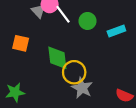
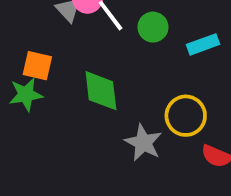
yellow circle: (74, 72) -> (186, 116), moved
green star: (15, 92) -> (26, 95), moved

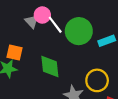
green circle: (153, 27) -> (79, 31), size x1.6

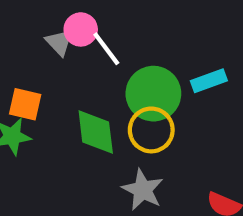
green circle: (79, 31) -> (153, 94), moved
yellow circle: (97, 80) -> (151, 130), moved

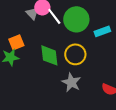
green circle: (153, 94) -> (76, 19), moved
orange square: (25, 104) -> (16, 42), turned -35

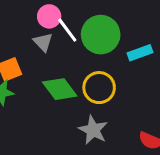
gray triangle: (32, 13) -> (43, 42), moved
green diamond: (49, 55) -> (60, 89), turned -30

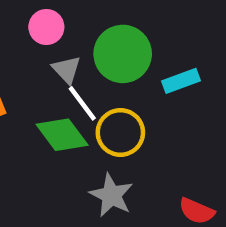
white line: (67, 30) -> (82, 103), moved
gray triangle: (43, 42) -> (67, 70), moved

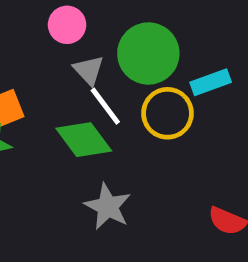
yellow circle: (120, 132) -> (167, 113), moved
gray star: (111, 195) -> (108, 207), moved

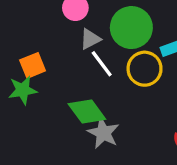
gray triangle: (89, 70) -> (90, 39), turned 45
green diamond: (84, 140) -> (87, 111), moved

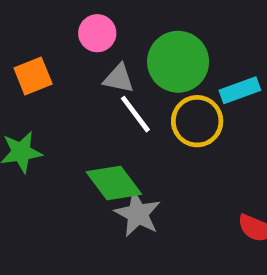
gray triangle: (90, 39) -> (119, 78), turned 40
orange square: (33, 65) -> (33, 76), moved

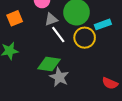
gray triangle: (119, 78) -> (51, 19), turned -32
green diamond: (114, 183) -> (49, 64), turned -45

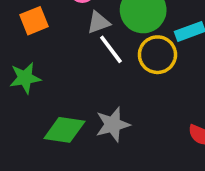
green diamond: (49, 64) -> (64, 130), moved
gray star: (59, 77) -> (113, 124), turned 30

